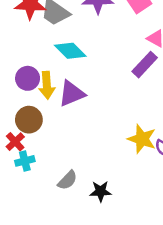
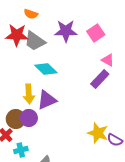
purple circle: (28, 78) -> (29, 118), moved
cyan cross: (25, 161) -> (21, 150), moved

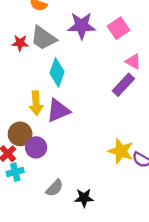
red star: (17, 35) -> (20, 43), moved, size x0.6
cyan diamond: (46, 69) -> (57, 72), turned 65
purple circle: (29, 118) -> (36, 147), moved
cyan cross: (21, 150) -> (15, 172), moved

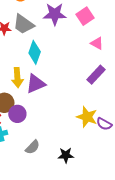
purple rectangle: (123, 85) -> (96, 75), moved
black star: (84, 198) -> (66, 155), moved

